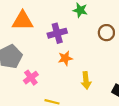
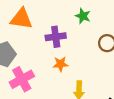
pink cross: (31, 78) -> (22, 79), size x1.5

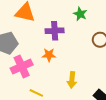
orange star: (60, 64) -> (49, 55), moved

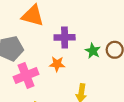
green star: (80, 14) -> (93, 51), moved

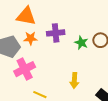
orange star: (57, 64) -> (30, 38), moved

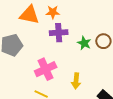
orange star: (30, 38) -> (53, 12), moved
pink cross: (25, 69) -> (46, 69), moved

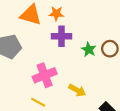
yellow arrow: (76, 81) -> (77, 90), turned -70

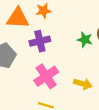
purple cross: (61, 36) -> (40, 41), moved

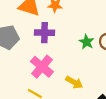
pink cross: (46, 76) -> (42, 67), turned -30

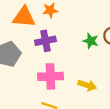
pink cross: (42, 67) -> (50, 76), turned -30

